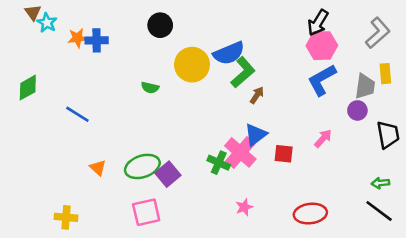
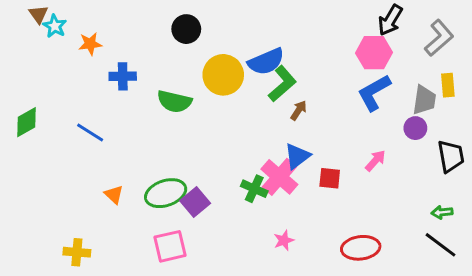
black arrow: (318, 23) -> (390, 20), moved
blue cross: (97, 40) -> (123, 76), moved
green diamond: (28, 88) -> (27, 122), moved
green semicircle: (150, 88) -> (174, 101), size x1.6

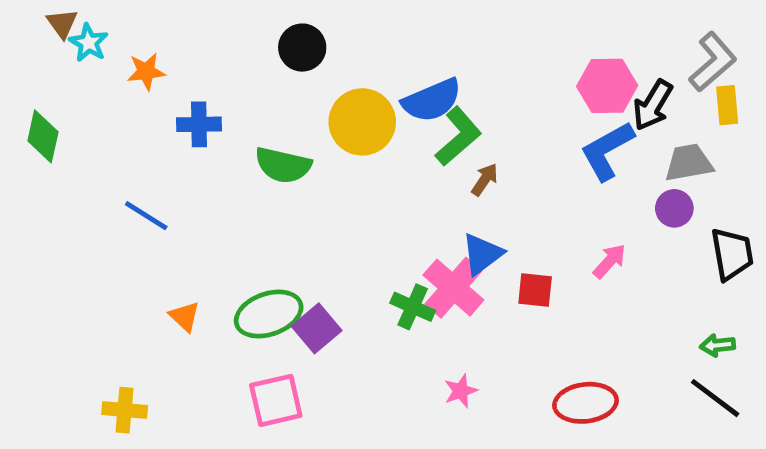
black arrow: (390, 20) -> (653, 105), moved
yellow rectangle: (448, 85) -> (727, 105), moved
gray trapezoid: (424, 100) -> (689, 163), turned -108
green diamond: (27, 122) -> (43, 136), moved, turned -48

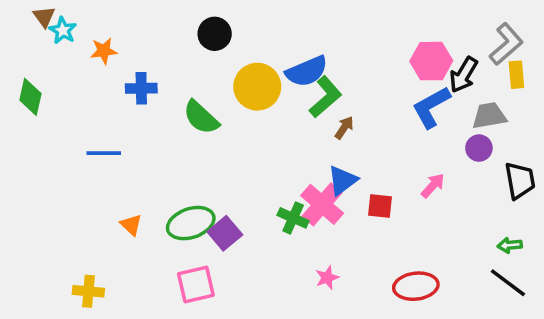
green semicircle: (283, 165) -> (201, 117), turned 30
blue line: (146, 216) -> (104, 153), turned -32

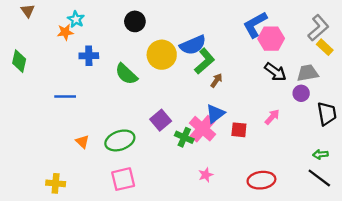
cyan star: (63, 30) -> (76, 19), moved
black arrow: (464, 75) -> (275, 72), moved, turned -85
yellow rectangle: (516, 75) -> (325, 47), turned -42
blue L-shape: (431, 107) -> (255, 25), moved
purple square: (225, 233) -> (161, 120), moved

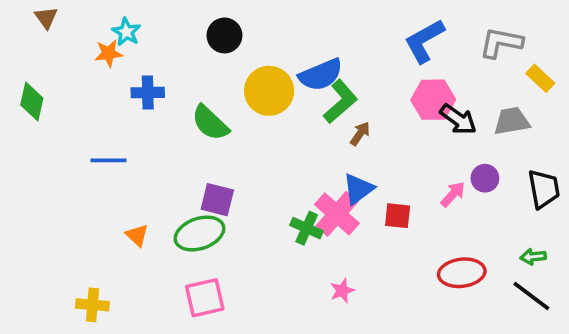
gray L-shape: (318, 28) -> (501, 43), moved, turned -128
pink hexagon: (271, 39) -> (433, 100), moved
purple circle: (301, 93) -> (485, 178), moved
purple square: (161, 120) -> (217, 200), moved, turned -36
red ellipse: (261, 180) -> (462, 273), moved

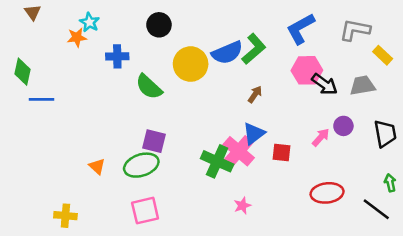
blue cross: (148, 93) -> (117, 56), moved
green L-shape: (340, 101) -> (254, 49), moved
blue line: (108, 160) -> (41, 99), moved
green cross: (307, 228) -> (217, 161), size x1.4
green arrow: (533, 257) -> (390, 183), moved, turned 84

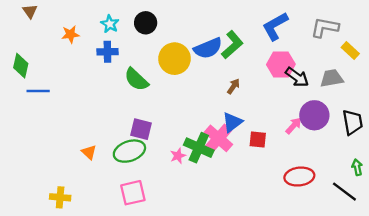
cyan star: (89, 22) -> (110, 24), moved
purple circle: (343, 126) -> (314, 115), size x1.6
pink star: (242, 206) -> (178, 156), moved

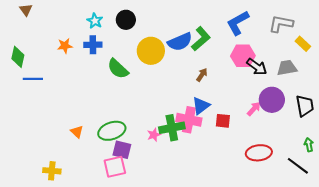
orange star: (70, 34) -> (65, 46), moved
purple square: (141, 129) -> (122, 150), moved
pink cross: (218, 138) -> (189, 120), turned -30
green cross: (199, 148) -> (172, 128), turned -35

